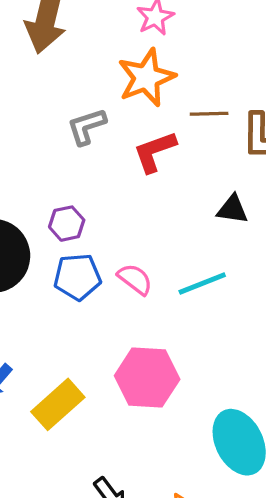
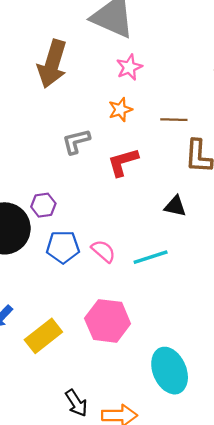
orange star: (146, 78) -> (120, 110), size x0.6
brown line: (209, 114) -> (174, 120), moved
purple hexagon: (67, 224) -> (43, 205), moved

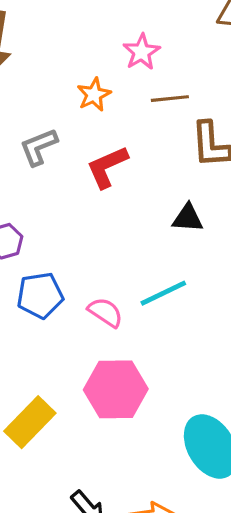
pink star: (129, 67) -> (142, 52), moved
pink semicircle: (103, 251) -> (105, 312), moved

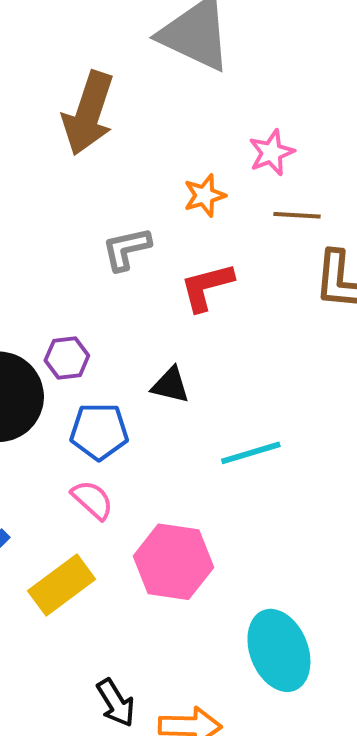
black triangle: (188, 218) -> (170, 385), moved
pink semicircle: (105, 312) -> (92, 500), moved

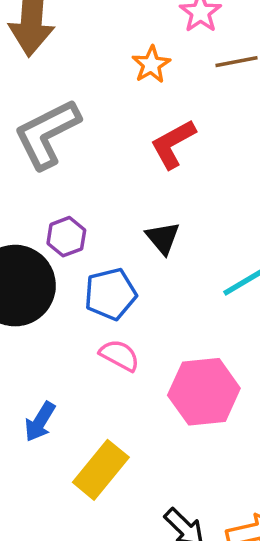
gray L-shape: (126, 249) -> (47, 134), moved, size x1.6
black triangle: (170, 385) -> (163, 238), turned 51
yellow rectangle: (62, 585) -> (101, 470), moved

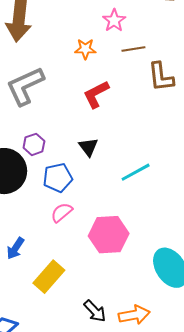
orange star: (151, 64) -> (85, 49), turned 30
pink semicircle: (119, 355) -> (62, 212), turned -70

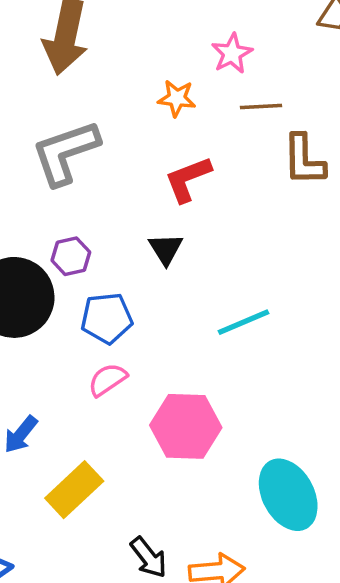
black triangle: (88, 147) -> (166, 249), moved

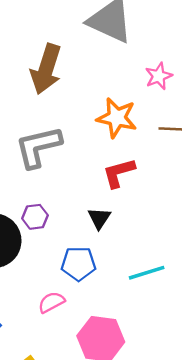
pink star: (232, 53) -> (159, 76), moved
orange star: (177, 98) -> (117, 118), size x1.6
blue pentagon: (107, 318) -> (78, 264), moved

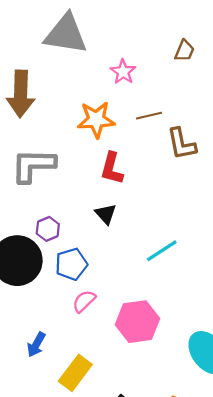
gray L-shape: (38, 147) -> (33, 165), turned 30
red L-shape: (119, 173) -> (112, 168), turned -44
blue pentagon: (78, 264) -> (71, 264), moved

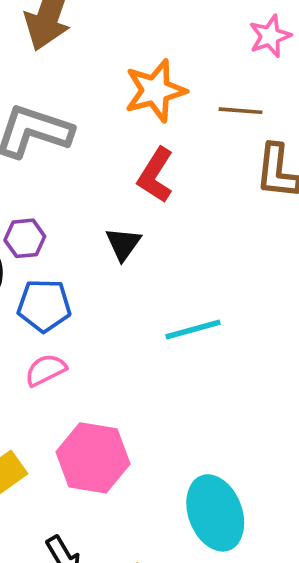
pink star: (123, 72) -> (270, 36), moved
orange star: (96, 120) -> (155, 91), turned -30
pink hexagon: (137, 322) -> (93, 458), moved

